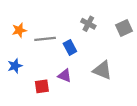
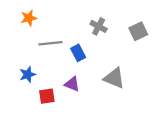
orange star: (19, 30) -> (29, 18), moved
blue star: (15, 66) -> (28, 75), moved

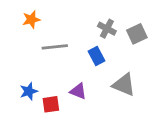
gray square: (138, 31) -> (137, 34), moved
blue rectangle: (78, 53) -> (96, 56), moved
blue star: (28, 75) -> (29, 91), moved

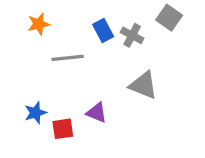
gray square: (137, 34) -> (169, 18), moved, turned -30
blue rectangle: (96, 56) -> (103, 30), moved
gray triangle: (124, 85) -> (143, 85), moved

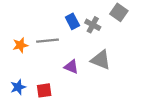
orange star: (39, 24) -> (20, 45), moved
blue star: (35, 113) -> (18, 87), moved
purple triangle: (97, 113) -> (71, 67), moved

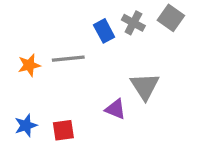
gray cross: (93, 25) -> (133, 23), moved
gray triangle: (101, 60) -> (145, 86), turned 35
purple triangle: (71, 67) -> (115, 109), moved

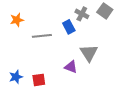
blue rectangle: (104, 31) -> (69, 27), moved
orange star: (29, 65) -> (17, 20), moved

